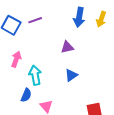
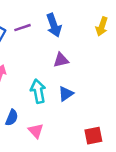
blue arrow: (79, 17) -> (54, 25), moved, turned -30
cyan arrow: (35, 75) -> (38, 91), moved

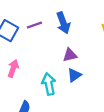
blue triangle: (66, 94) -> (74, 75), moved

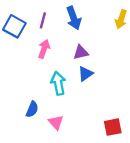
purple line: (34, 25) -> (43, 20), turned -56
pink arrow: (13, 68) -> (44, 49), moved

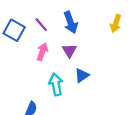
purple line: (43, 20) -> (41, 25), turned -56
purple triangle: (81, 52) -> (69, 51), moved, turned -49

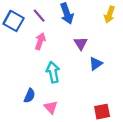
purple triangle: (69, 51) -> (81, 43), moved
blue triangle: (82, 75) -> (96, 64), moved

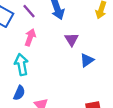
cyan arrow: (53, 72) -> (21, 65), moved

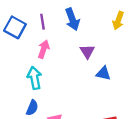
purple line: (29, 11) -> (42, 22), turned 32
blue triangle: (87, 60) -> (103, 73), turned 48

